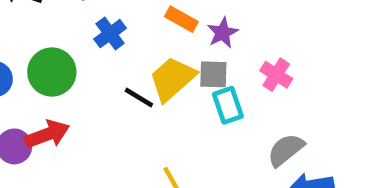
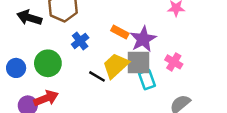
purple star: (223, 33) -> (143, 39), size x1.5
gray square: (213, 74) -> (138, 63), size x1.5

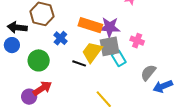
orange rectangle: (120, 32) -> (90, 25), size x1.6
purple star: (143, 39) -> (110, 27), turned -30
blue circle: (16, 68) -> (12, 45), moved

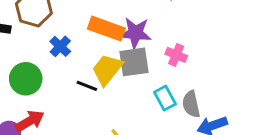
cyan rectangle: (119, 58) -> (165, 98), moved
gray semicircle: (148, 73) -> (191, 104), turned -54

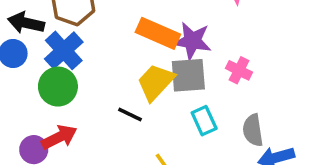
blue cross: (60, 46) -> (64, 50), moved, size x1.5
black line: (87, 86) -> (130, 114), moved
cyan rectangle: (165, 98) -> (204, 121), moved

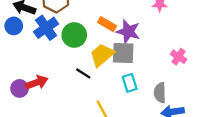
orange rectangle: (158, 33) -> (107, 24), size x0.7
pink cross: (239, 70) -> (179, 57), moved
green circle: (58, 87) -> (74, 35), moved

